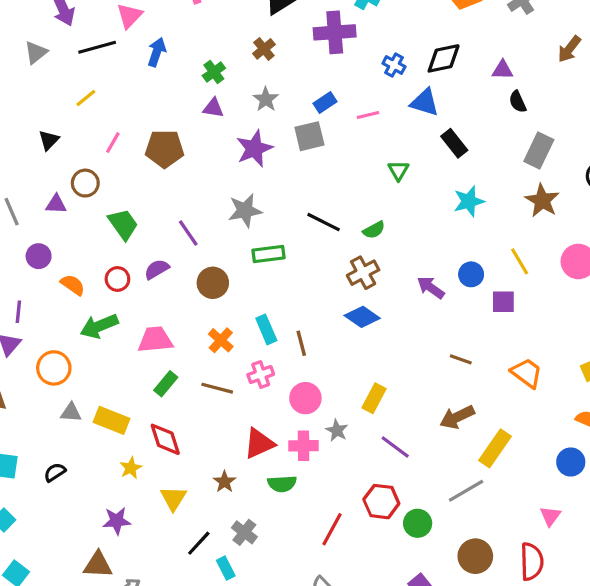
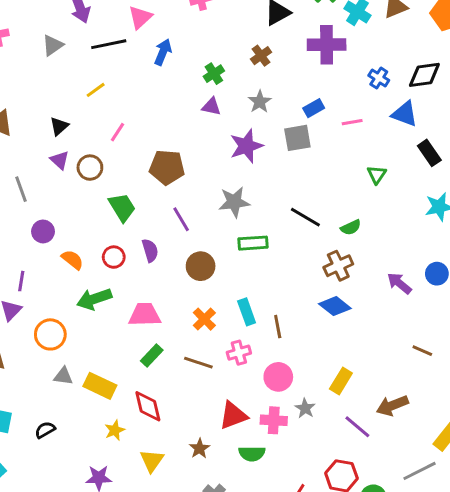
brown pentagon: (165, 149) -> (167, 167), moved
purple triangle: (56, 204) -> (60, 160), moved, turned 36
purple semicircle: (157, 269) -> (150, 250), turned 100
brown arrow: (457, 417) -> (392, 406), moved

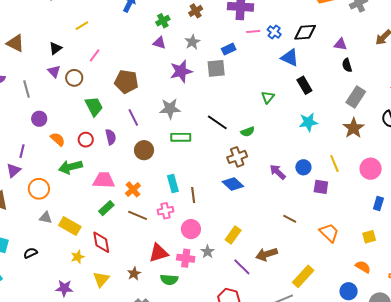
pink line: (352, 122) -> (253, 31), moved
orange cross: (204, 319) -> (133, 189), moved

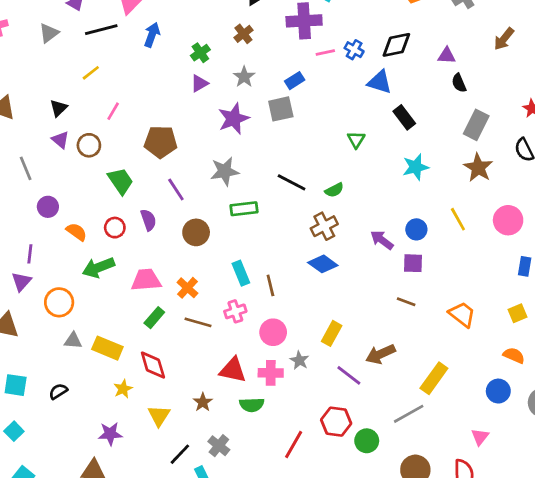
purple triangle: (159, 43) -> (199, 83), turned -40
purple square: (321, 187) -> (413, 263), moved
red triangle: (159, 253) -> (233, 370), turned 35

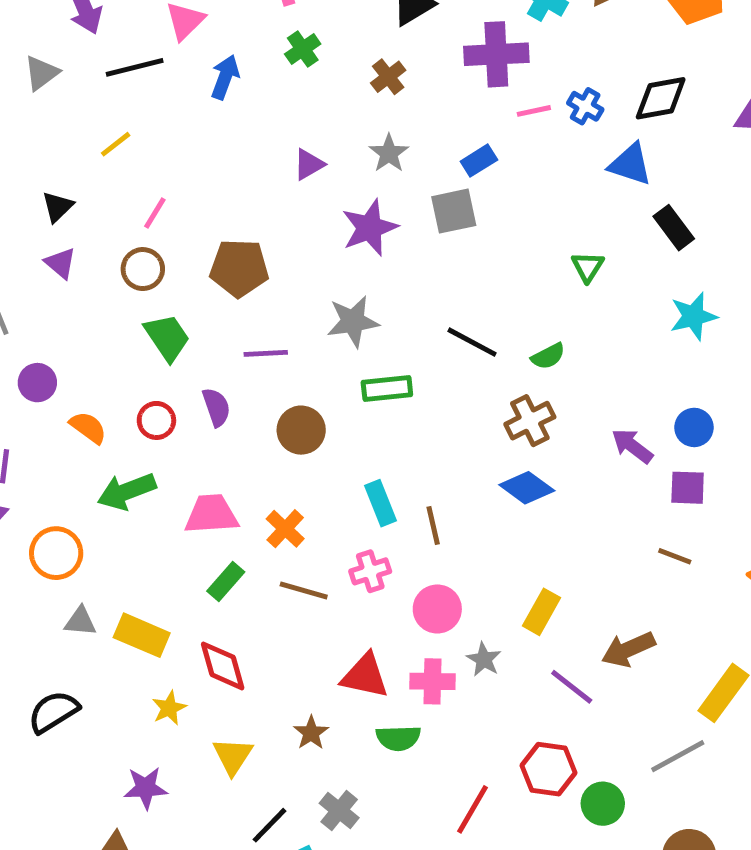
green cross: (200, 53) -> (303, 49), moved
brown circle: (89, 145) -> (143, 269), moved
purple line: (176, 190) -> (266, 353), turned -60
black semicircle: (58, 391) -> (53, 712), size x1.5

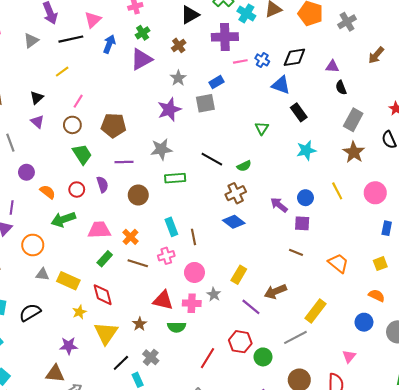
purple triangle: (309, 164) -> (141, 59), moved, size x1.6
yellow triangle: (233, 756) -> (106, 333), size x1.4

